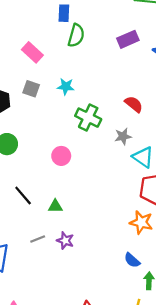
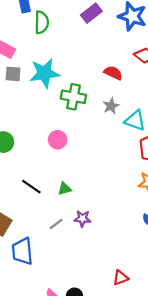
cyan star: (66, 87) -> (44, 73), size x1.8
gray square: (31, 89) -> (13, 74), moved

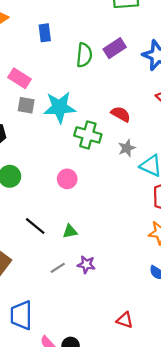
green semicircle: (42, 22) -> (84, 55), moved
red semicircle: (113, 73) -> (121, 114), moved
blue trapezoid: (22, 251) -> (21, 315), moved
red triangle: (121, 278) -> (125, 320), moved, turned 35

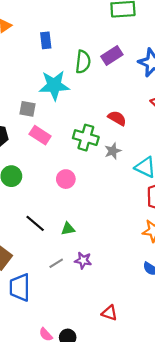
pink rectangle: (20, 78) -> (40, 135), moved
cyan star: (60, 107) -> (54, 85), moved
gray star: (127, 148) -> (113, 151), moved
blue trapezoid: (21, 315) -> (20, 287), moved
red triangle: (125, 320) -> (109, 313), moved

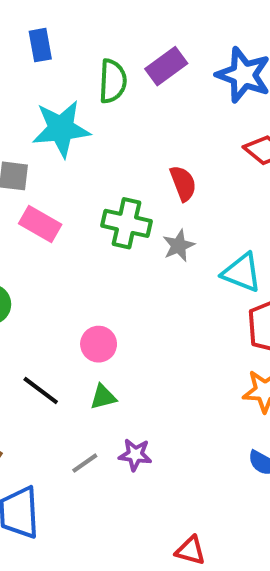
red semicircle: (117, 118) -> (183, 183), turned 42
pink circle: (66, 179) -> (99, 344), moved

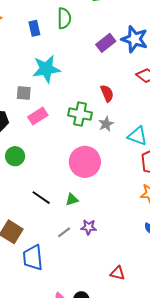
purple rectangle: (166, 66) -> (106, 43), moved
green semicircle: (113, 81) -> (64, 18), moved
pink rectangle: (40, 224) -> (38, 116), turned -60
pink circle: (99, 344) -> (85, 162), moved, size x1.8

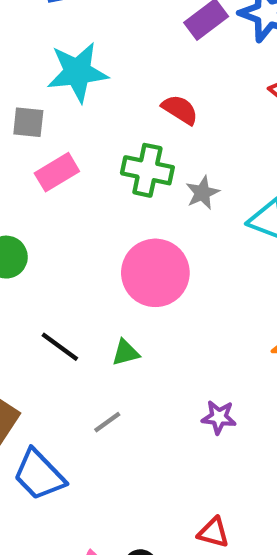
red semicircle: (107, 93) -> (180, 110), moved, turned -36
purple star: (89, 227) -> (219, 417), moved
blue trapezoid: (33, 258) -> (39, 475), turned -40
red triangle: (118, 273) -> (213, 532), moved

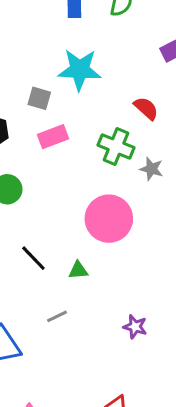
gray star: (202, 193) -> (151, 169), turned 30

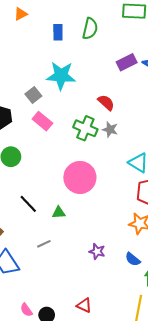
gray square: (39, 98) -> (33, 95), turned 35
pink rectangle: (53, 137) -> (42, 121), turned 60
gray star: (151, 169) -> (110, 129), moved

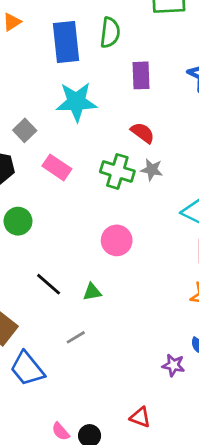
blue rectangle: (58, 32) -> (66, 42), size x1.8
purple rectangle: (127, 62) -> (141, 75), moved, turned -60
gray square: (33, 95) -> (25, 130), moved
pink circle: (80, 177) -> (117, 240), size x0.7
purple star: (97, 251) -> (173, 365), moved

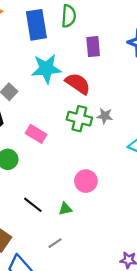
red semicircle: (143, 133) -> (78, 84), moved, size x1.4
pink rectangle: (57, 167) -> (36, 134), moved
pink circle: (117, 240) -> (86, 181), moved

